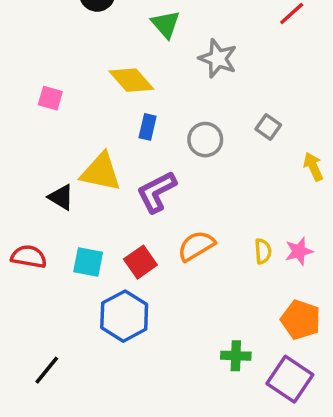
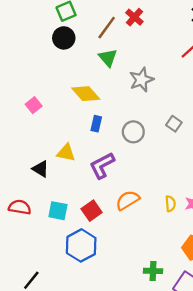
gray star: (218, 59) -> (141, 80), turned 30
pink square: (50, 98) -> (34, 105), turned 35
yellow triangle: (101, 172) -> (66, 153), size x0.7

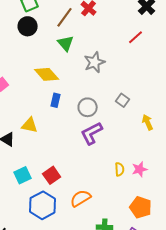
purple L-shape: (102, 165) -> (92, 133), moved
orange semicircle: (128, 200) -> (81, 198), moved
cyan square: (58, 211) -> (23, 175), turned -36

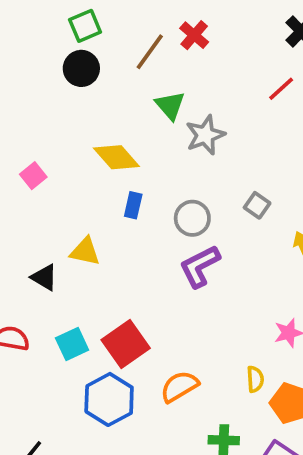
green triangle: (66, 43) -> (170, 105), moved
yellow semicircle: (120, 169) -> (255, 379), moved
red square: (52, 175) -> (126, 344), size x1.4

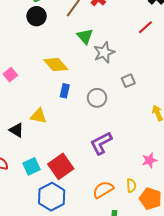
gray square: (257, 205) -> (128, 81), moved, turned 32
purple L-shape: (200, 266) -> (101, 143), moved
orange semicircle: (179, 387) -> (103, 190), moved

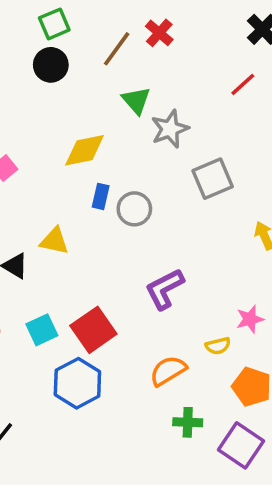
yellow diamond: (56, 65) -> (85, 150), turned -60
gray square: (128, 81) -> (213, 179), size x1.6
gray circle: (97, 98) -> (134, 209), moved
yellow semicircle: (131, 186) -> (218, 346), moved, turned 80

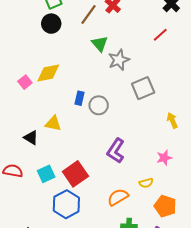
yellow diamond: (85, 150) -> (48, 73), moved
purple L-shape: (165, 289) -> (116, 151), turned -30
pink star: (250, 319) -> (164, 158), moved

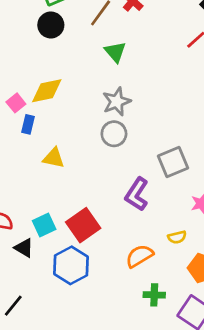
gray star: (119, 60) -> (117, 102), moved
gray square: (143, 88) -> (173, 162), moved
blue rectangle: (79, 98) -> (28, 124), moved
black triangle: (31, 138) -> (24, 248), moved

